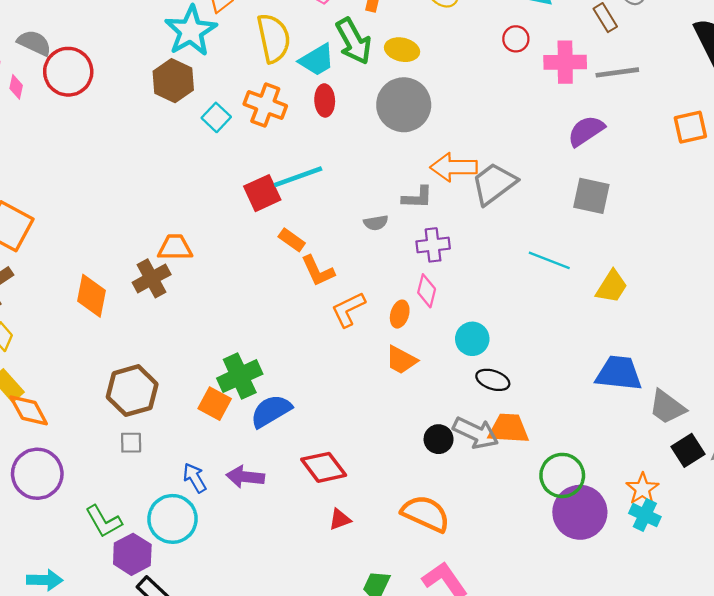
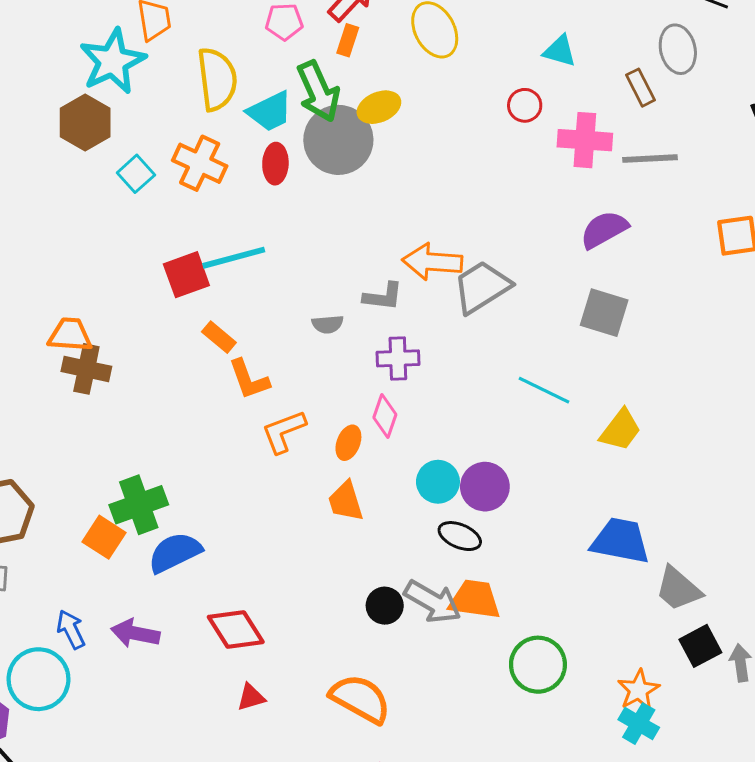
yellow ellipse: (402, 50) -> (379, 107), turned -40
gray circle: (404, 105) -> (338, 140), moved
brown cross: (152, 278) -> (86, 369), moved, turned 36
orange trapezoid: (401, 360) -> (346, 501), turned 40
purple circle: (580, 512) -> (485, 487), moved, size x0.7

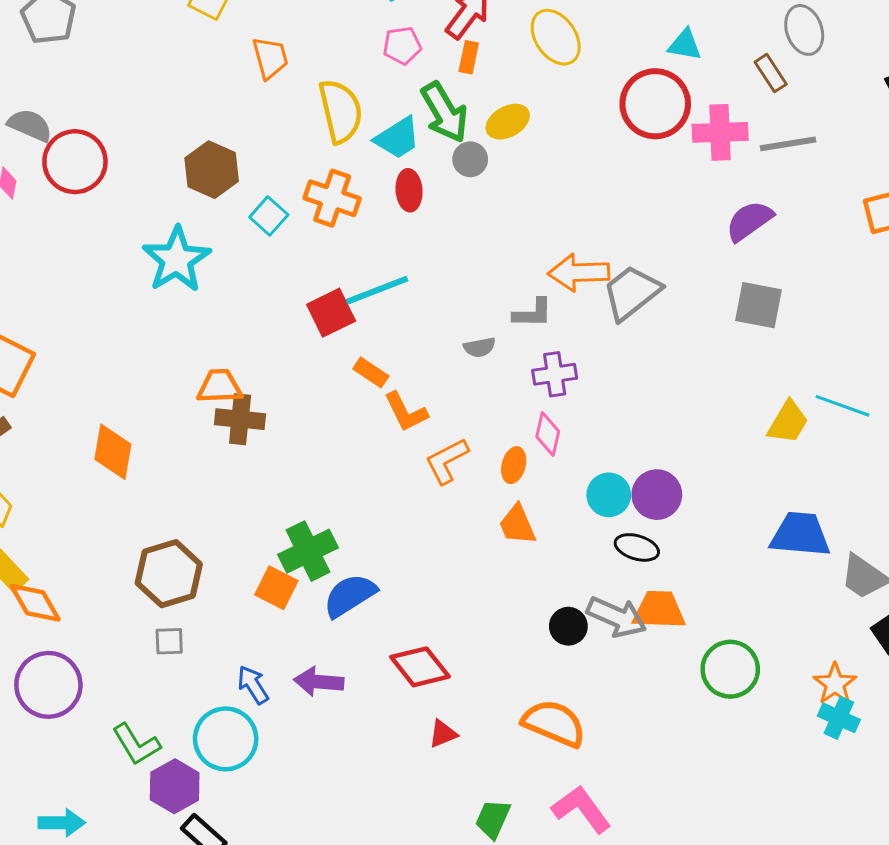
cyan star: (113, 61) -> (177, 259), moved
red circle: (525, 105) -> (655, 104), size x2.0
gray circle: (338, 140) -> (470, 159), size x0.5
cyan line: (544, 390) -> (843, 406), moved

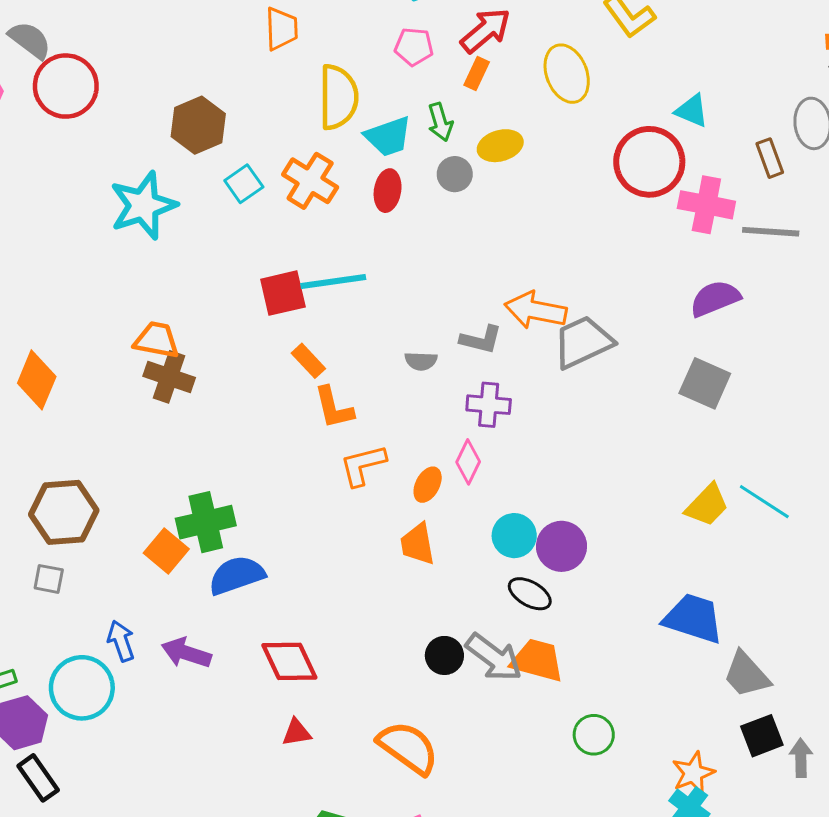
green arrow: (445, 112) -> (440, 122), size x0.6
green circle: (730, 669) -> (594, 735), size x0.7

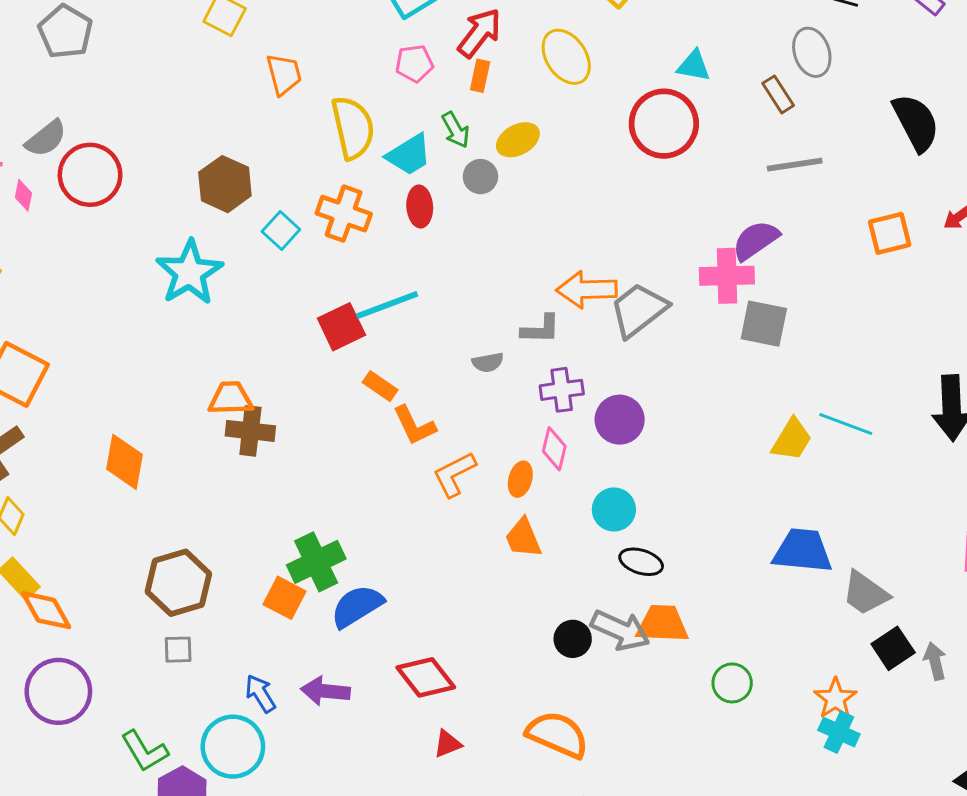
gray semicircle: (30, 40) -> (46, 138), turned 117
pink cross: (706, 205) -> (727, 276), moved
purple circle: (562, 546) -> (620, 420), moved

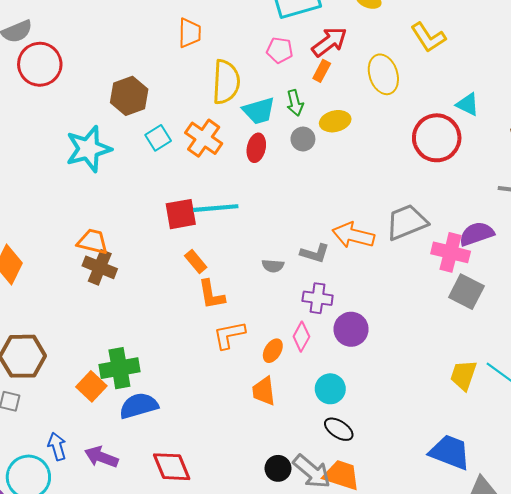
gray trapezoid: (639, 310) -> (407, 222), moved
yellow trapezoid: (792, 440) -> (463, 375), turned 152

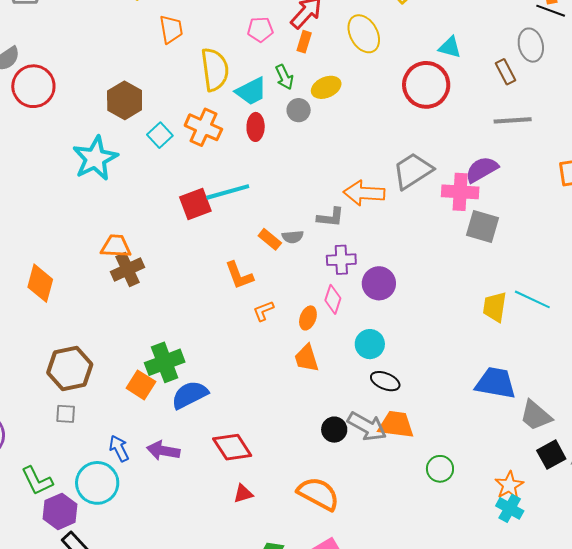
orange rectangle: (196, 262) -> (270, 239), moved
brown cross: (100, 267) -> (127, 270), turned -36
orange L-shape: (229, 335) -> (263, 311), size x0.7

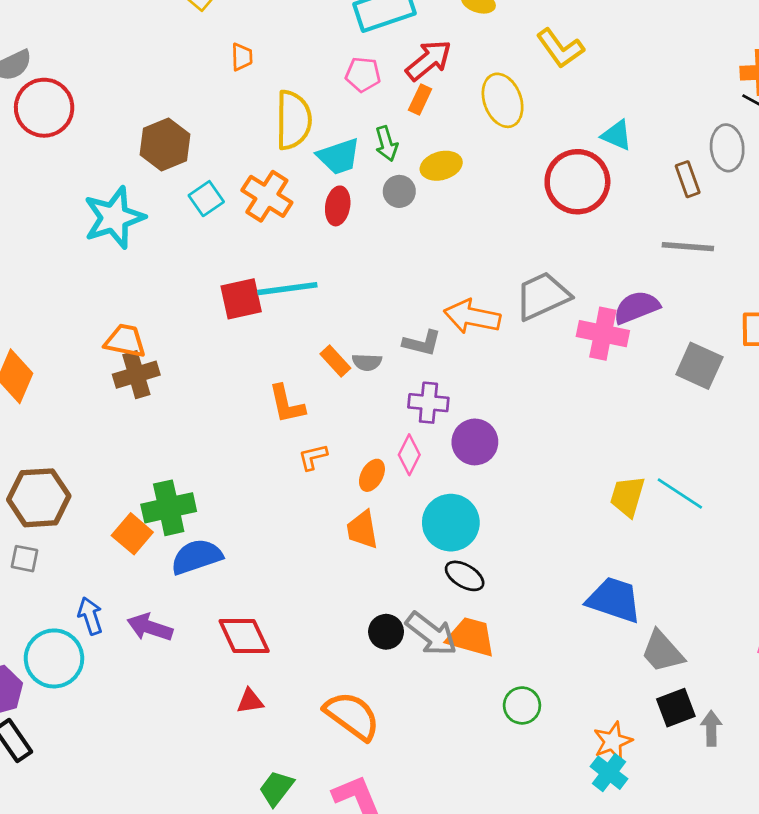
orange trapezoid: (171, 29) -> (242, 57), size x0.7
gray square: (482, 227) -> (699, 366), moved
cyan circle: (370, 344) -> (451, 523), size x1.4

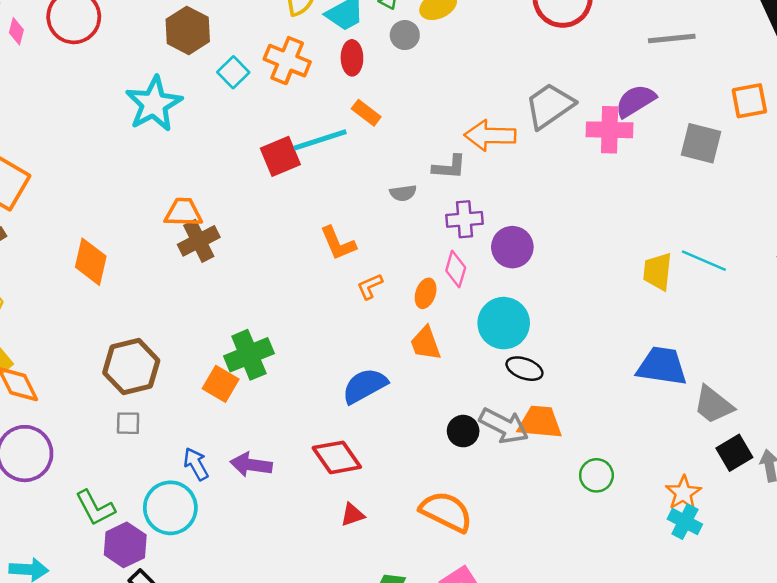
orange rectangle: (335, 361) -> (366, 113), moved
blue semicircle: (197, 557) -> (365, 386), moved

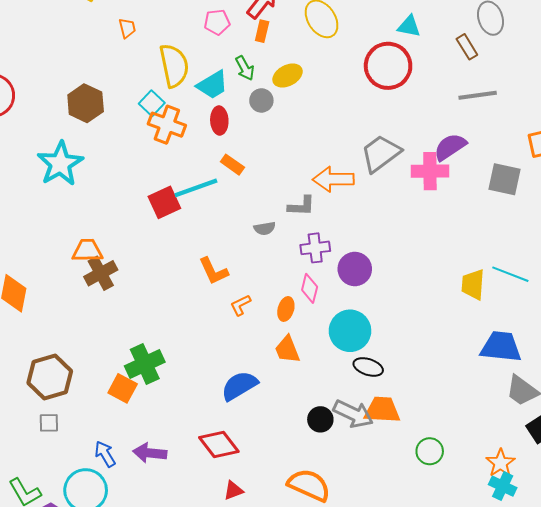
cyan square: (233, 72) -> (152, 103), moved
blue trapezoid: (662, 366) -> (501, 347), moved

